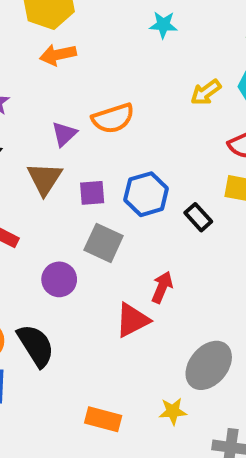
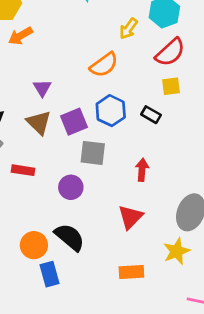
orange semicircle: (113, 118) -> (104, 65), moved
purple square: (92, 193) -> (74, 122), size x1.4
red triangle: (132, 320) -> (130, 217), moved
yellow star: (173, 411) -> (177, 251), size x1.4

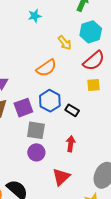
yellow arrow: (128, 29) -> (65, 43), turned -77
black rectangle: (151, 115) -> (72, 110), moved
purple circle: (71, 187) -> (36, 152), moved

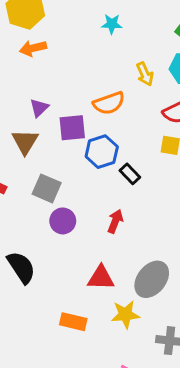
purple square: (23, 108) -> (72, 128), moved
gray square: (36, 130) -> (47, 188), moved
red triangle: (61, 177) -> (101, 278), moved, turned 30

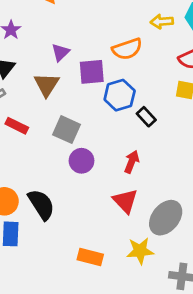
yellow arrow: (145, 74) -> (162, 22), turned 110
red triangle: (101, 278) -> (125, 201), moved, turned 44

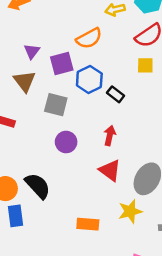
gray square: (66, 130) -> (56, 105), moved

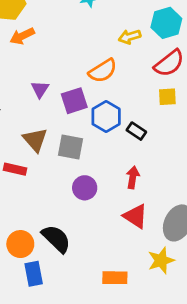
brown triangle: (24, 81) -> (35, 140), moved

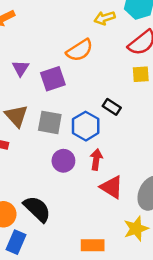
blue hexagon: (106, 117) -> (86, 126), moved
red arrow: (133, 177) -> (96, 159), moved
blue rectangle: (34, 274) -> (16, 242), turned 35

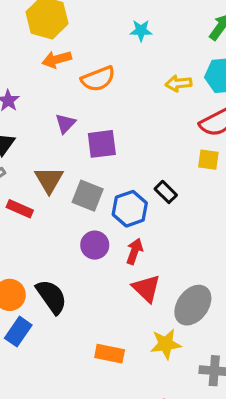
orange semicircle: (80, 50) -> (98, 79), moved

